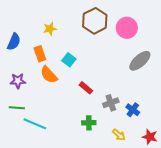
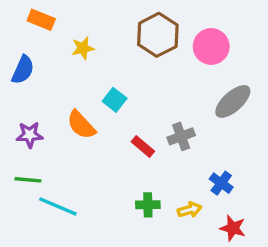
orange rectangle: (40, 54) -> (41, 20), moved, turned -49
gray cross: (111, 103) -> (181, 136), moved
yellow arrow: (119, 135) -> (190, 210), moved, turned -56
red star: (150, 137) -> (233, 228), moved

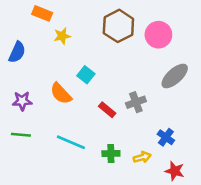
orange rectangle: (41, 20) -> (42, 13), moved
cyan line: (58, 206) -> (71, 142), moved

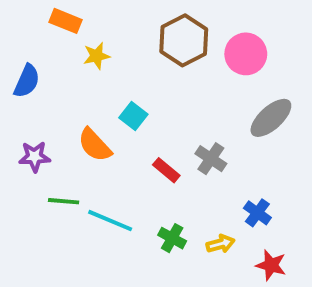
gray cross: (136, 102) -> (211, 159), turned -36
green line: (21, 135) -> (64, 201), moved
green cross: (111, 153) -> (172, 238), turned 30

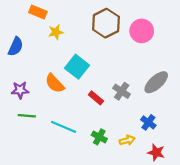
cyan square: (133, 116) -> (77, 67), size x1.5
gray ellipse: (271, 118) -> (156, 82), moved
green line: (64, 201) -> (27, 116), moved

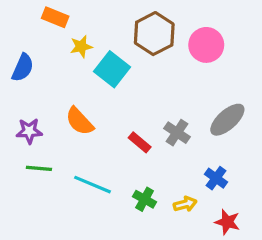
cyan square: (77, 67) -> (112, 69), moved

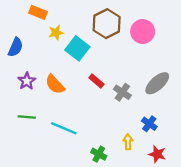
purple star: (29, 131) -> (27, 81), moved, turned -30
red rectangle: (140, 142) -> (96, 81), moved
green cross: (145, 199) -> (99, 154), moved
yellow arrow: (185, 204) -> (128, 142), turned -77

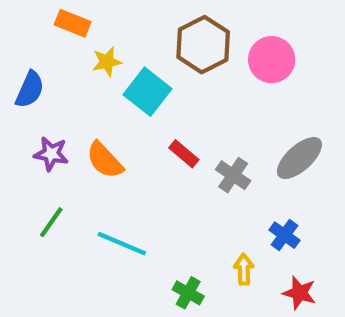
purple star: (27, 81) -> (51, 154), turned -30
green line: (27, 117) -> (51, 222), turned -60

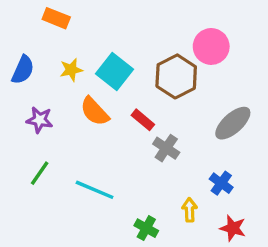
brown hexagon: (203, 45) -> (176, 76), moved
yellow star: (107, 62) -> (71, 70), moved
orange semicircle: (105, 160) -> (95, 111), moved
gray cross: (233, 175) -> (166, 148), moved

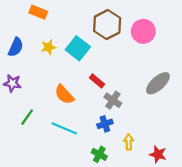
brown hexagon: (176, 76) -> (107, 25), moved
orange semicircle: (95, 111) -> (64, 95), moved
purple star: (40, 120) -> (12, 83), moved
blue cross: (221, 183) -> (105, 124), moved, turned 35

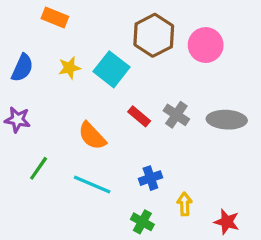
gray ellipse: (158, 83) -> (227, 120), turned 45
gray cross: (113, 100) -> (176, 115), moved

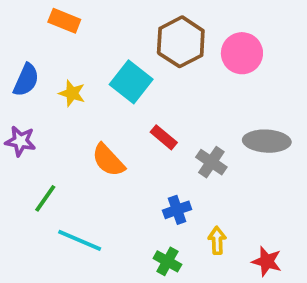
yellow star: (69, 68) -> (72, 93), moved, turned 30
gray cross: (176, 115) -> (211, 162), moved
cyan line: (92, 185) -> (80, 240), moved

